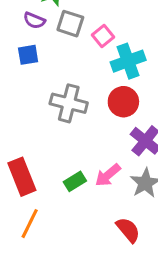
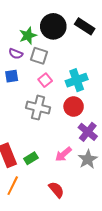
pink square: (103, 36) -> (45, 80), moved
green rectangle: (75, 181) -> (31, 158), moved
red semicircle: (128, 230) -> (56, 190), moved

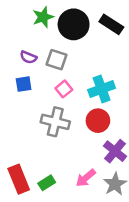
green star: (28, 36) -> (43, 17), moved

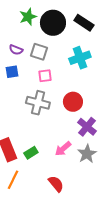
pink square: (64, 89) -> (45, 76), turned 32
cyan cross: (102, 89) -> (80, 58), moved

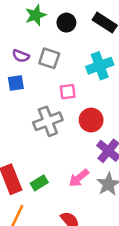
black circle: (53, 23) -> (66, 23), size x0.6
pink square: (45, 76) -> (68, 92), moved
gray cross: (38, 103) -> (48, 121), turned -35

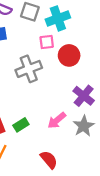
cyan cross: (100, 66) -> (58, 18), moved
red circle: (91, 120) -> (69, 55), moved

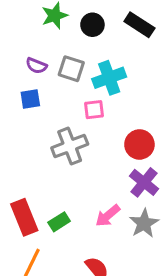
red circle: (69, 55) -> (139, 144), moved

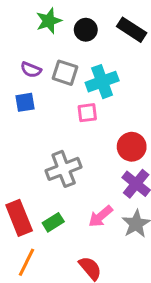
gray cross: (70, 146) -> (64, 169), moved

